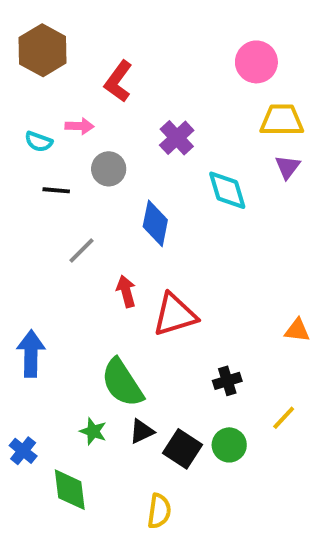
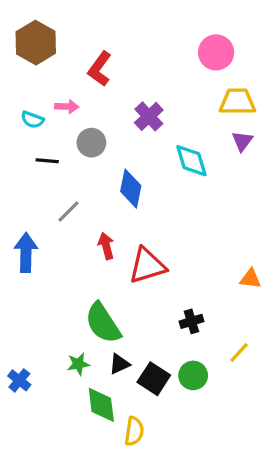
blue arrow: (31, 354) -> (26, 252), moved
green star: (93, 431) -> (78, 364), turned -30
green diamond: (70, 490) -> (101, 405), moved

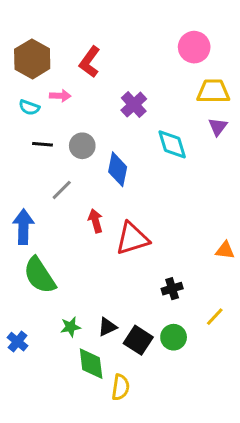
brown hexagon: (36, 43) -> (32, 59), moved
gray circle: (91, 143) -> (82, 146), moved
green semicircle: (103, 323) -> (40, 275), moved

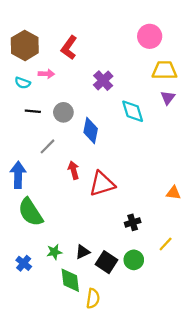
blue cross: (17, 342) -> (24, 263), moved

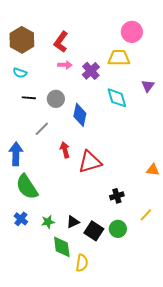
yellow trapezoid: (164, 70) -> (119, 58), moved
pink arrow: (46, 74) -> (65, 65), moved
blue cross: (24, 263) -> (21, 219), moved

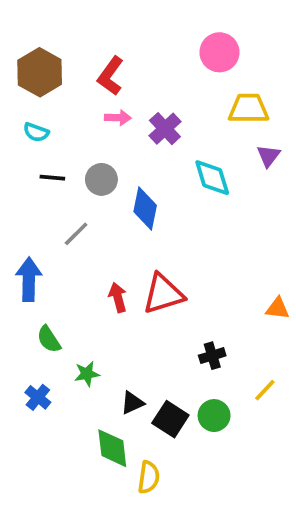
pink circle: (132, 32) -> (219, 52), moved
yellow trapezoid: (119, 58) -> (249, 109), moved
red arrow: (65, 150) -> (118, 297), moved
green semicircle: (27, 187) -> (49, 339), size x0.6
green star: (48, 222) -> (87, 374), moved

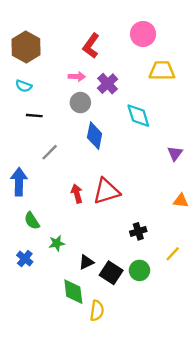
red L-shape: (111, 76) -> (91, 46), moved
purple triangle: (269, 156) -> (175, 153), moved
gray circle: (101, 179) -> (80, 103), moved

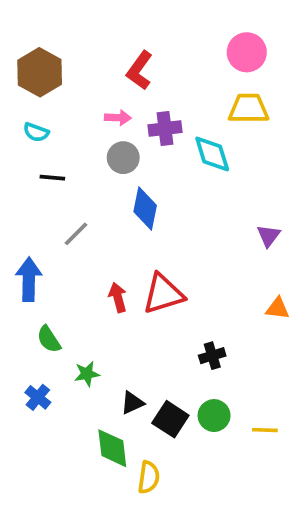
pink circle: (143, 34) -> (247, 52), moved
purple cross: (108, 84) -> (165, 129), turned 36
cyan diamond: (138, 116) -> (212, 154), moved
yellow line: (173, 254) -> (265, 430), moved, turned 49

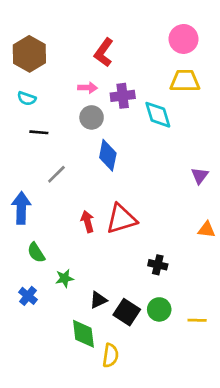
black cross: (212, 356) -> (158, 265), turned 30

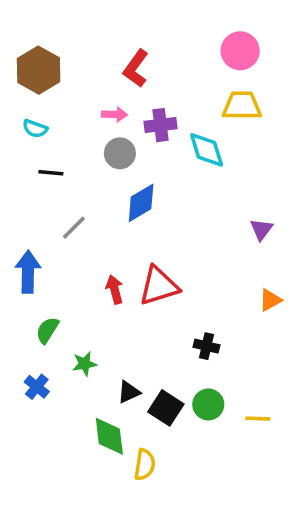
blue diamond: (108, 155) -> (141, 203), turned 48
orange triangle: (206, 230) -> (270, 300), turned -36
green semicircle: (36, 253) -> (47, 330), turned 65

